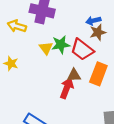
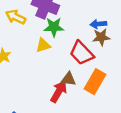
green star: (61, 45) -> (54, 27), moved
yellow triangle: (46, 48) -> (43, 45), turned 40

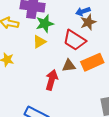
orange rectangle: (95, 82) -> (92, 62), turned 50
red arrow: (59, 92) -> (52, 80), moved

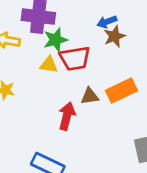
red trapezoid: (74, 40) -> (75, 58), moved, turned -40
yellow triangle: (39, 42) -> (49, 65), turned 40

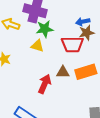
red trapezoid: (75, 58) -> (72, 44), moved

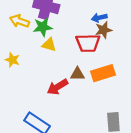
green star: (45, 29) -> (43, 27), moved
red arrow: (45, 84) -> (57, 87), turned -144

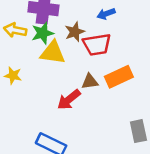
brown star: (104, 30) -> (75, 32), moved
yellow triangle: (49, 45) -> (53, 53), size x1.5

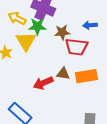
yellow triangle: (53, 53) -> (26, 41), moved, turned 35

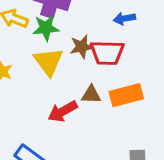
brown star: (62, 32) -> (82, 47), moved
yellow triangle: (26, 41) -> (49, 62), moved

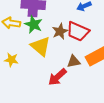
green star: (46, 28) -> (34, 24), turned -30
red trapezoid: (107, 53) -> (78, 31), turned 35

